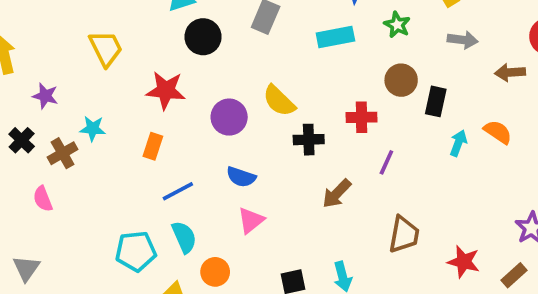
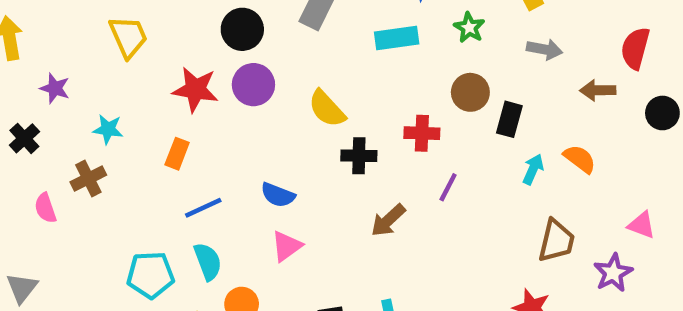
purple circle: (229, 117) -> (253, 85), moved
brown cross: (63, 153) -> (88, 178), moved
brown trapezoid: (404, 235) -> (556, 241), moved

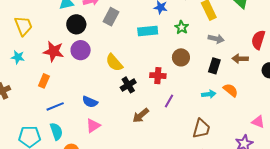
black rectangle: (509, 119) -> (214, 66), moved
cyan star: (108, 129) -> (18, 57), moved
black cross: (359, 156) -> (128, 85), turned -35
cyan arrow: (533, 169) -> (209, 94), turned 56
brown trapezoid: (556, 241) -> (201, 129), moved

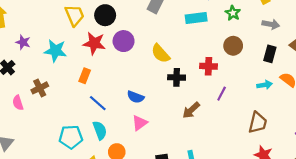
black circle: (76, 24) -> (105, 15), moved
yellow trapezoid: (23, 26) -> (75, 15), moved
cyan star: (18, 57) -> (55, 51), size x1.5
black cross: (128, 85) -> (177, 77), turned 35
blue line: (55, 106) -> (98, 103), turned 66

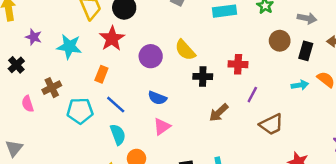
purple circle: (124, 41) -> (151, 56), moved
red star: (94, 43) -> (112, 39), turned 30
brown circle: (233, 46) -> (280, 41), moved
brown trapezoid: (258, 123) -> (271, 124), moved, turned 50
cyan pentagon: (71, 137) -> (80, 111), moved

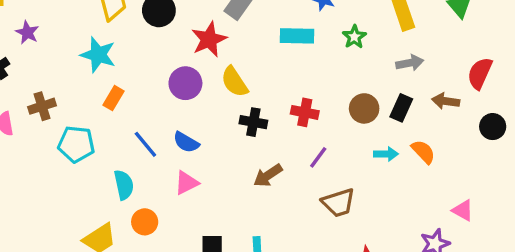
gray arrow: (307, 18) -> (410, 63), turned -30
red star: (112, 39) -> (209, 39), moved
brown circle: (280, 41) -> (364, 108), moved
cyan star: (69, 47) -> (98, 55), moved
blue line: (116, 105) -> (145, 144), moved

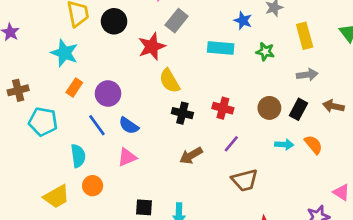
green star: (354, 37) -> (265, 52), turned -30
purple circle: (185, 83) -> (108, 94), moved

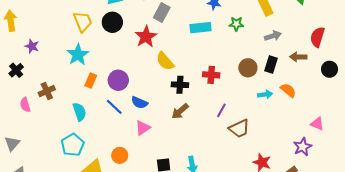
cyan star: (64, 53) -> (78, 55), turned 30
cyan pentagon: (43, 122) -> (73, 145), moved, turned -30
purple line: (231, 144) -> (221, 110), moved
cyan semicircle: (78, 156) -> (80, 112), moved
brown arrow: (191, 156) -> (180, 111), moved

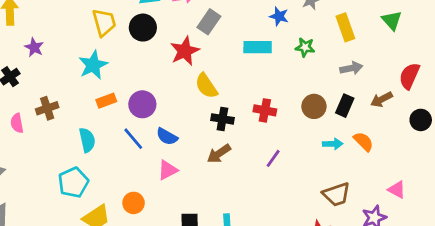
brown arrow: (298, 57) -> (381, 99), turned -35
orange rectangle: (91, 80) -> (106, 101), turned 40
brown trapezoid: (239, 129) -> (337, 194), moved

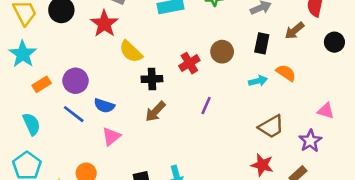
brown circle: (314, 106) -> (222, 52), moved
red cross: (265, 110) -> (189, 63), turned -30

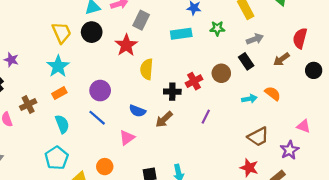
black rectangle: (262, 43) -> (246, 61), moved, turned -49
yellow semicircle: (131, 52) -> (147, 69), turned 48
black cross: (152, 79) -> (172, 92), moved
orange rectangle: (42, 84) -> (59, 93), moved
blue semicircle: (104, 106) -> (137, 111), moved

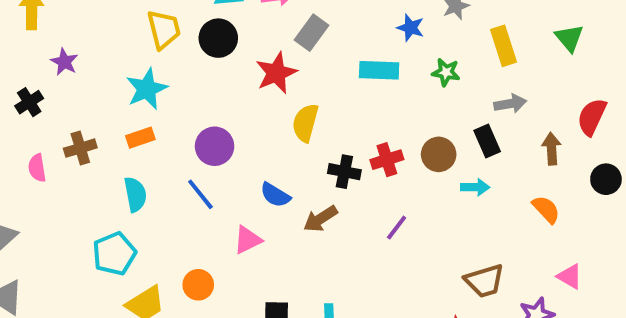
brown arrow: (281, 59) -> (552, 149), turned 112
orange semicircle: (273, 93) -> (546, 209), moved
cyan arrow: (249, 99) -> (475, 187), moved

